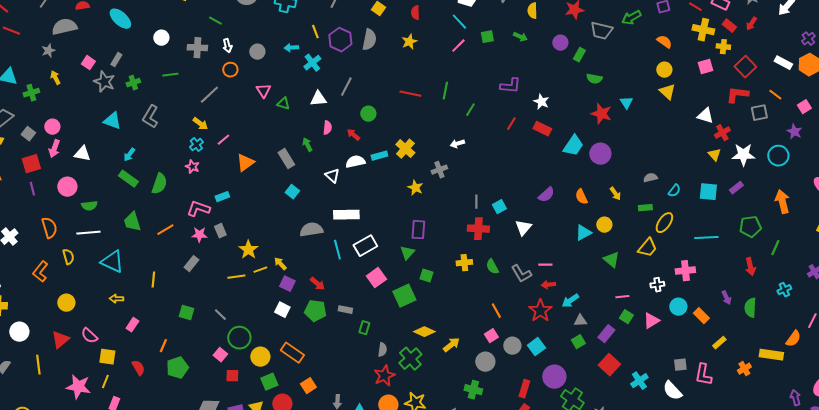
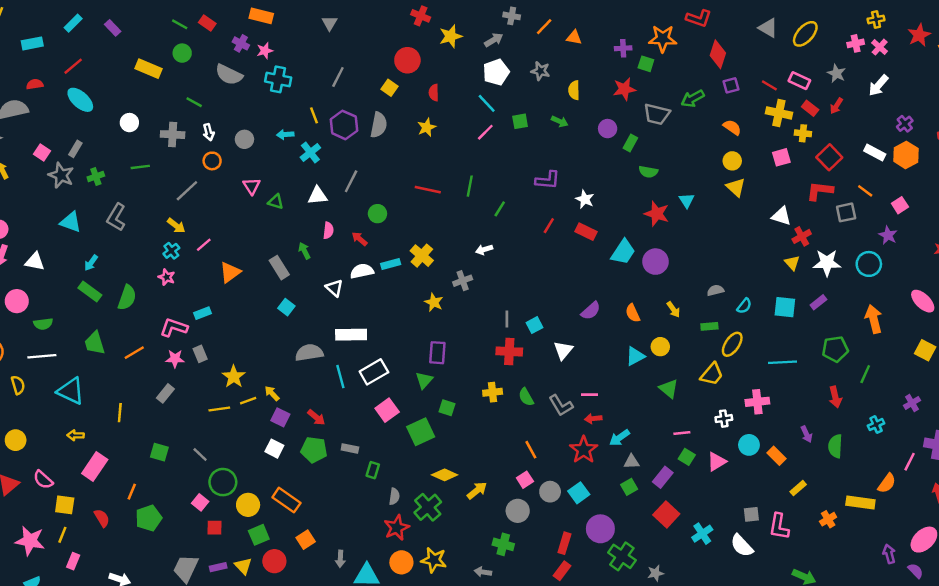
pink rectangle: (132, 325) -> (95, 466), size x1.6

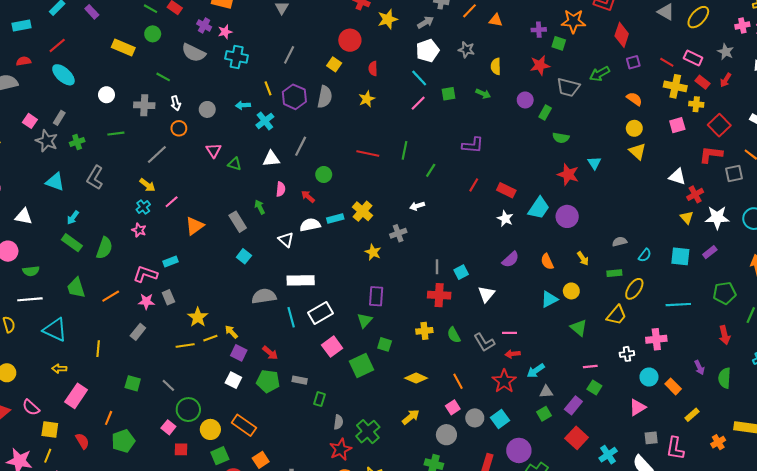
white star: (585, 199) -> (505, 219), moved
pink triangle: (717, 462) -> (637, 407), moved
yellow diamond: (445, 475) -> (416, 378), moved

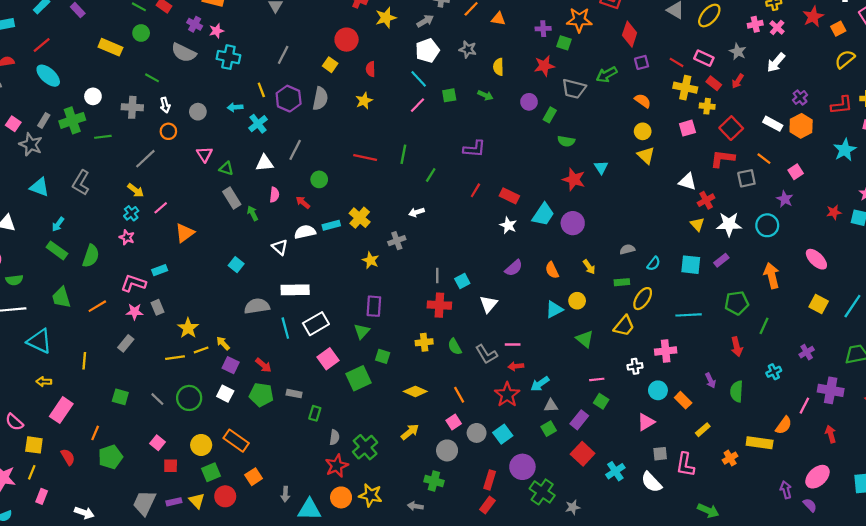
green cross: (77, 142) -> (72, 120), moved, size x1.6
gray rectangle: (238, 222) -> (232, 198), moved
green circle: (188, 410) -> (189, 398), moved

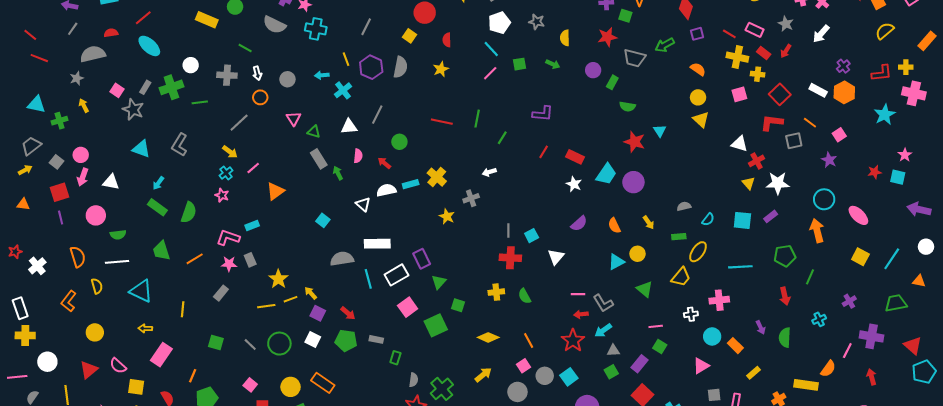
cyan circle: (767, 225) -> (824, 199), moved
purple rectangle: (374, 306) -> (422, 259), moved, turned -30
gray L-shape: (486, 354) -> (603, 303), moved

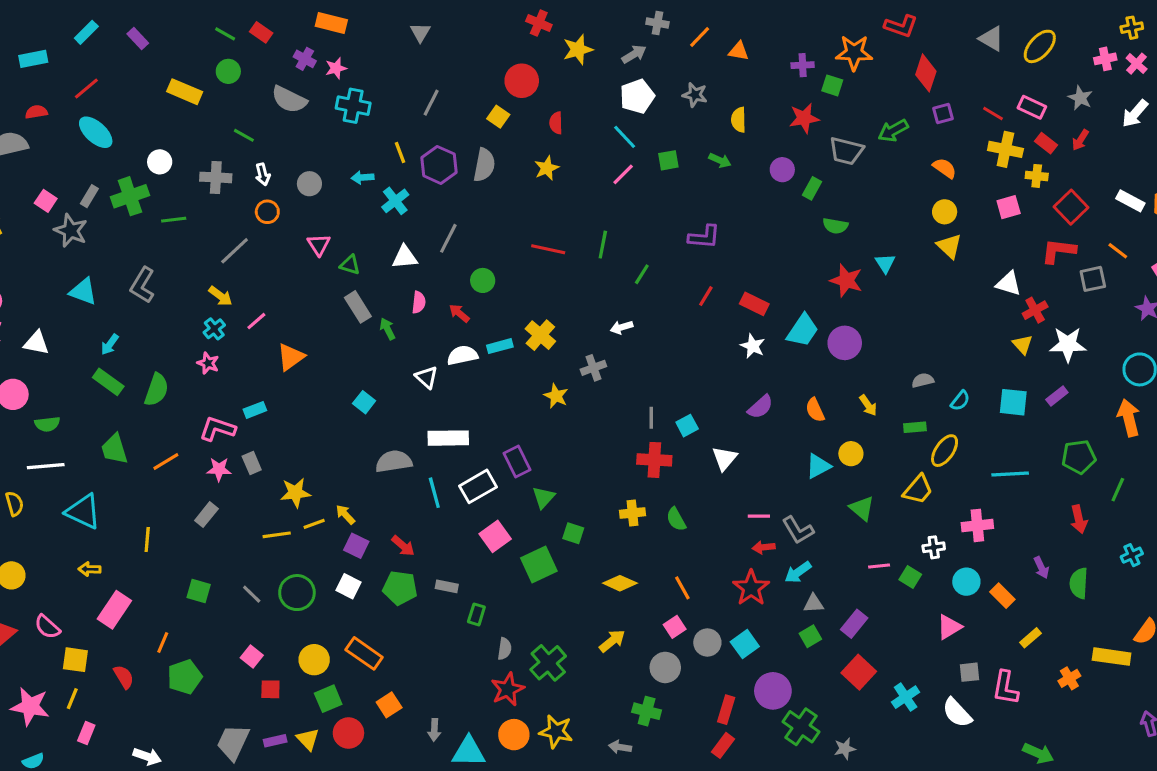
yellow star: (278, 279) -> (295, 493), turned 30
green square: (660, 347) -> (910, 577), moved

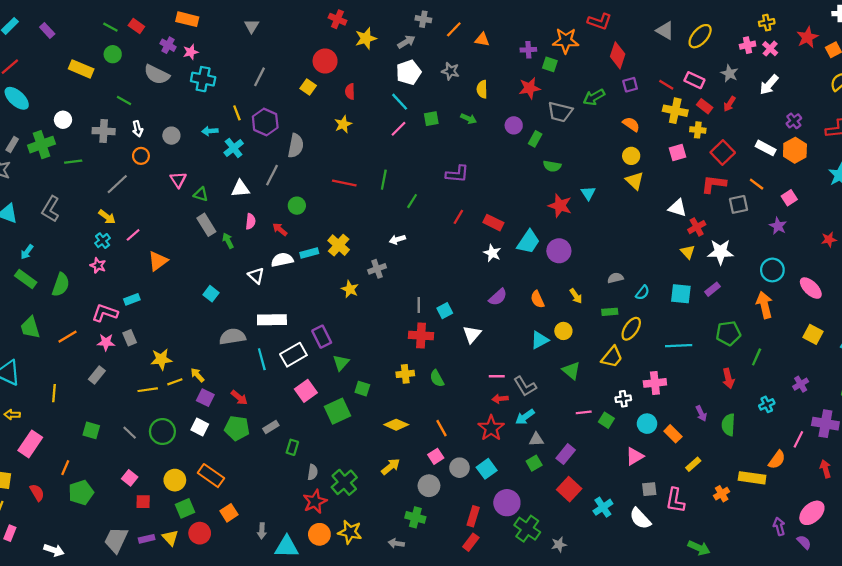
gray semicircle: (484, 165) -> (296, 146), moved
gray rectangle: (447, 586) -> (271, 427), turned -42

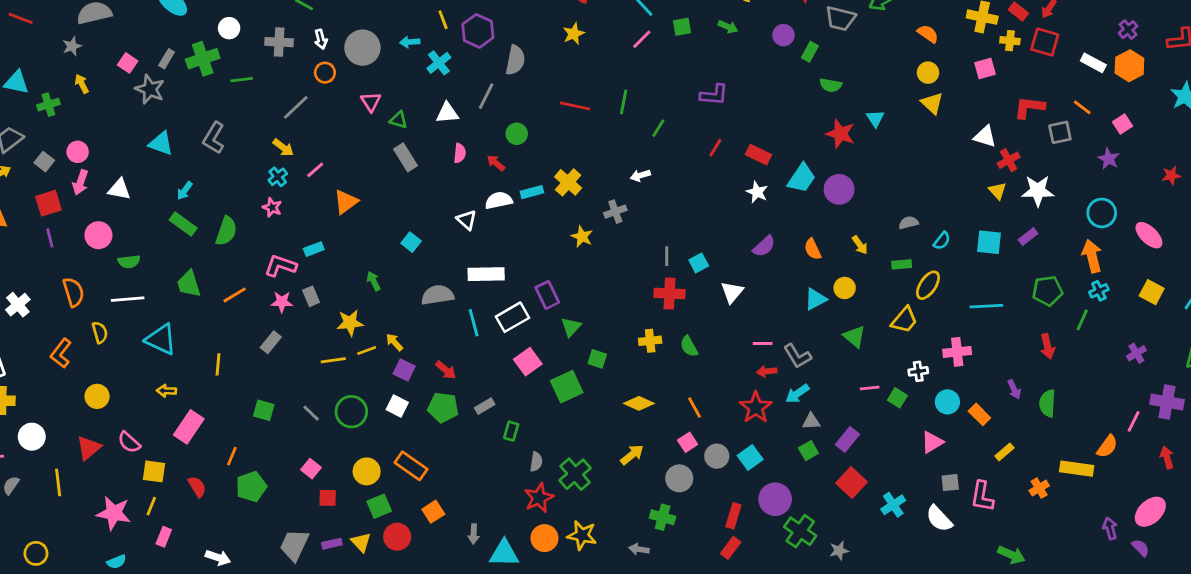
gray circle: (171, 136) -> (362, 48), size x1.6
red square: (723, 152) -> (1045, 42), moved, turned -30
green arrow: (228, 241) -> (374, 281), moved
cyan cross: (767, 404) -> (1099, 291), moved

